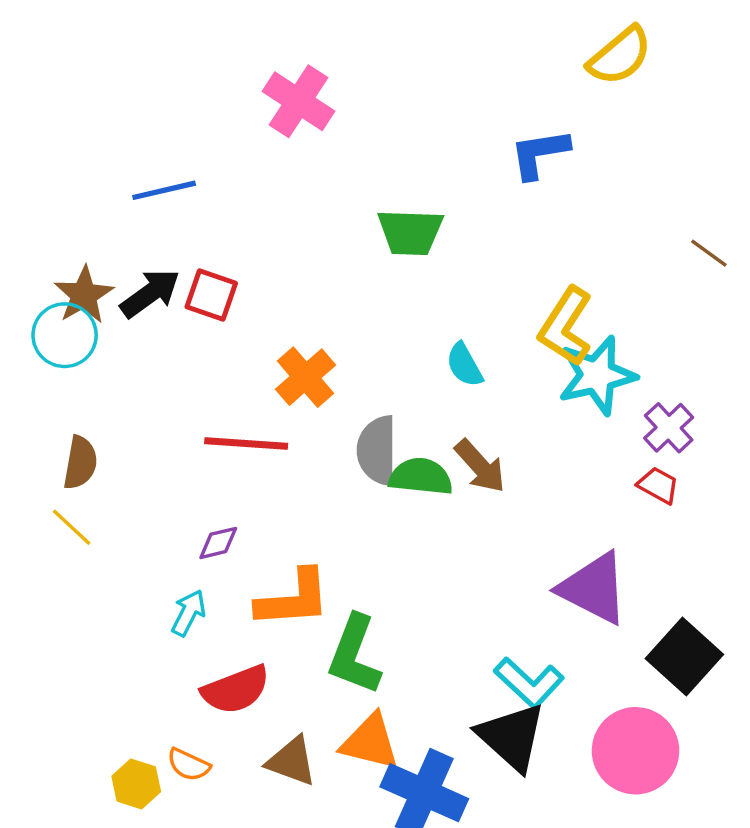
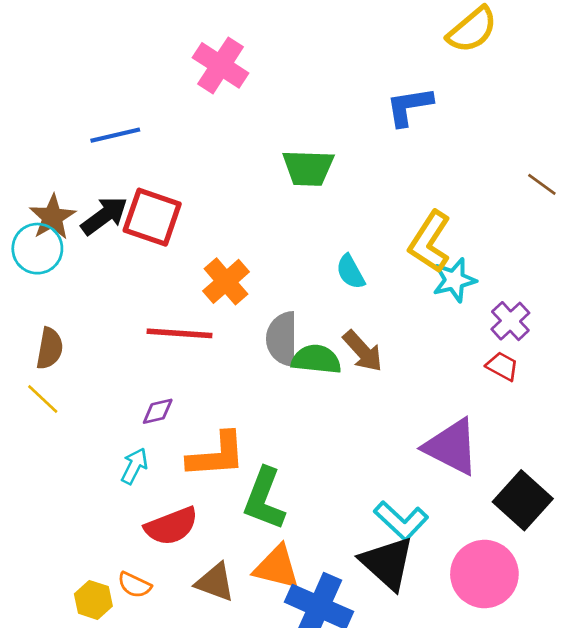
red square: (211, 295) -> (152, 217), size x1.4
cyan star: (597, 375) -> (454, 280), size x0.7

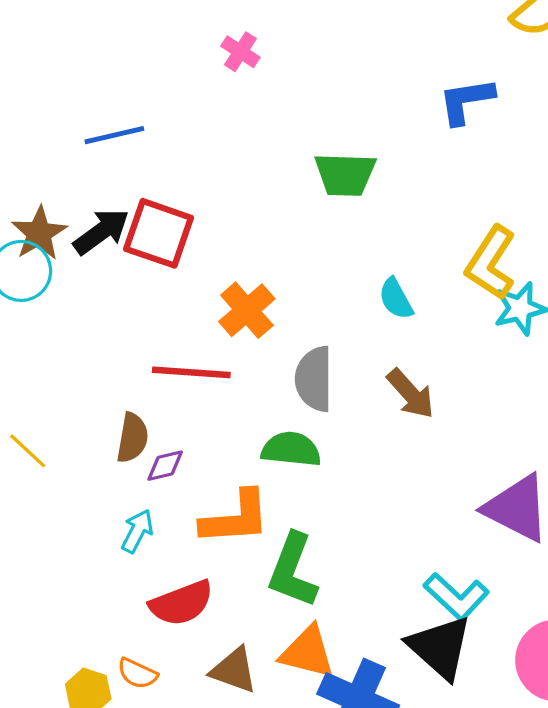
pink cross: (221, 65) -> (240, 52), size x0.6
brown semicircle: (50, 348) -> (132, 438), moved
green semicircle: (316, 359) -> (291, 449), moved

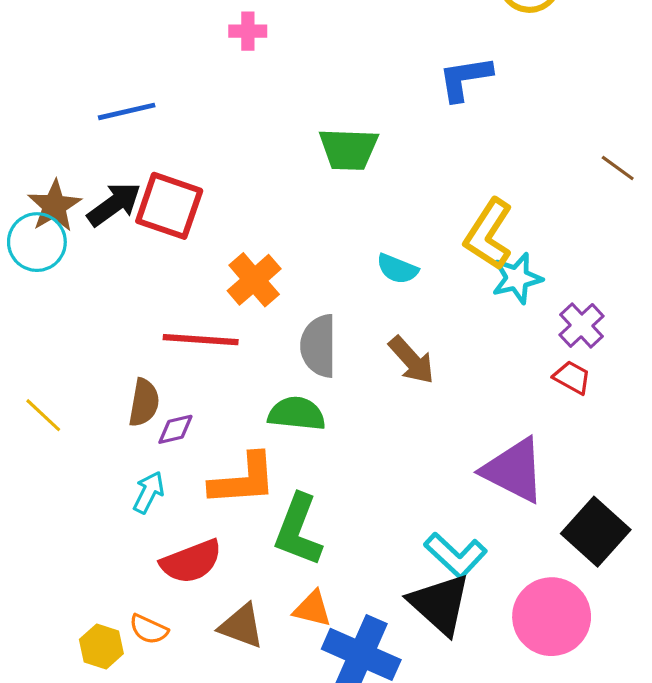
pink cross: (240, 52) -> (248, 31), turned -33
cyan semicircle: (396, 299) -> (397, 269), turned -39
orange triangle: (307, 652) -> (312, 609), size x0.7

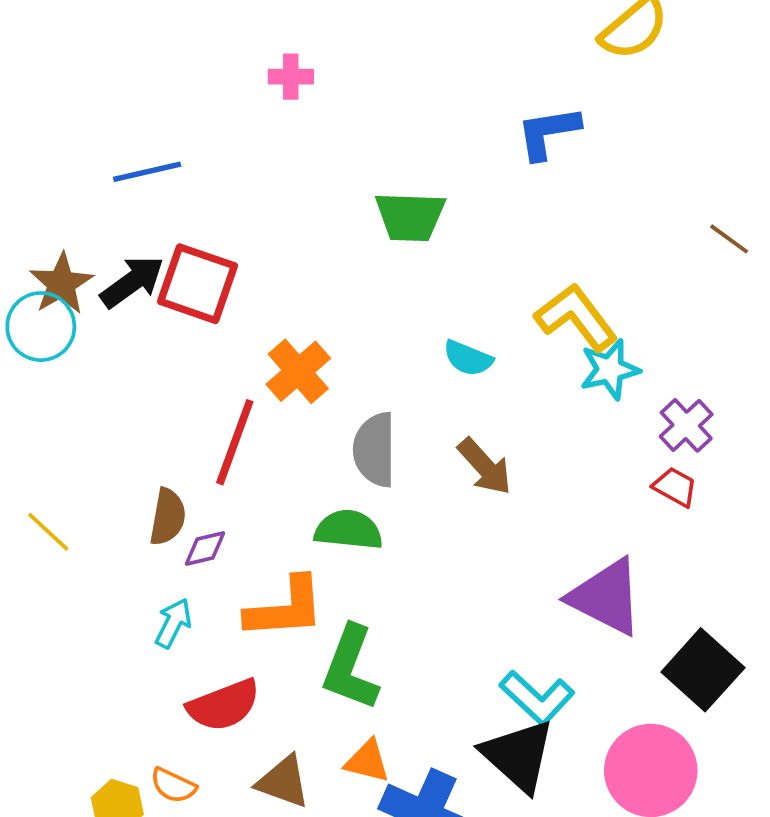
yellow L-shape: (489, 234) -> (576, 317), turned 110
red line: (201, 340) -> (235, 442), turned -74

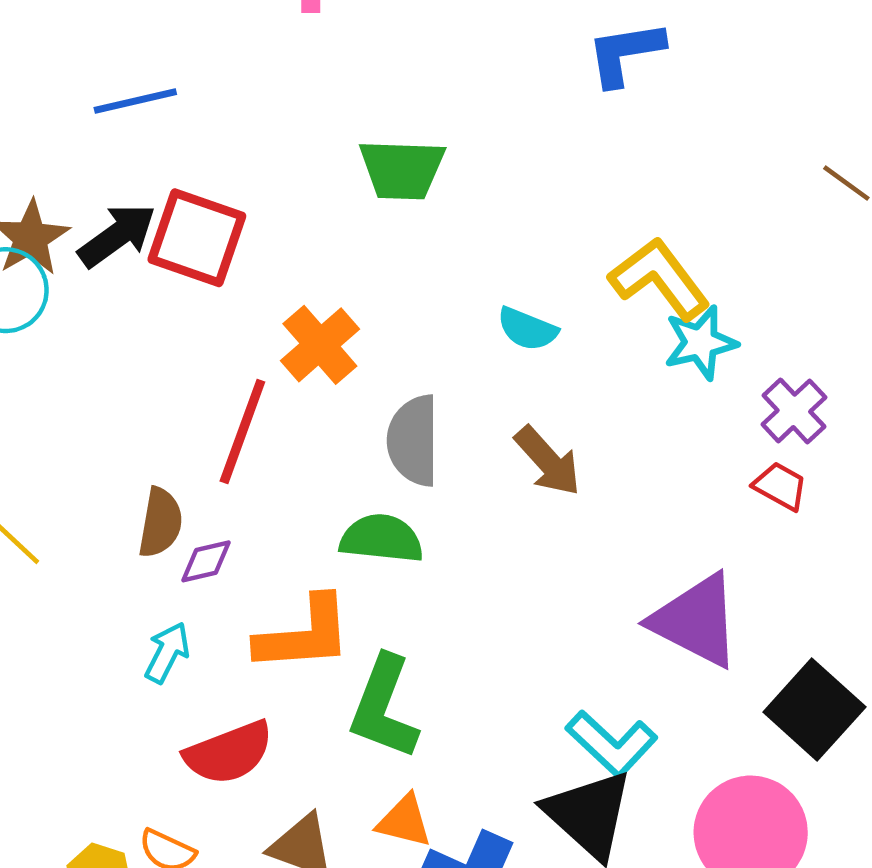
green trapezoid: (410, 217) -> (402, 169), moved

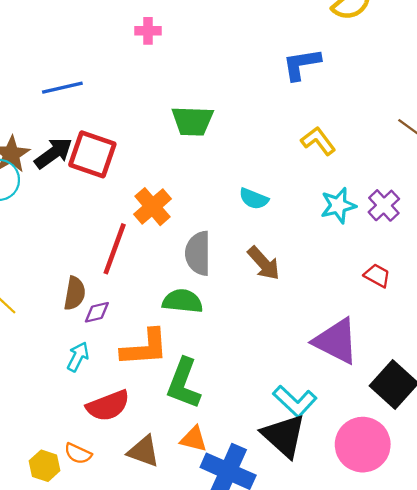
yellow L-shape: (659, 279) -> (318, 141), moved, size x0.7
purple cross: (794, 411) -> (384, 205), moved

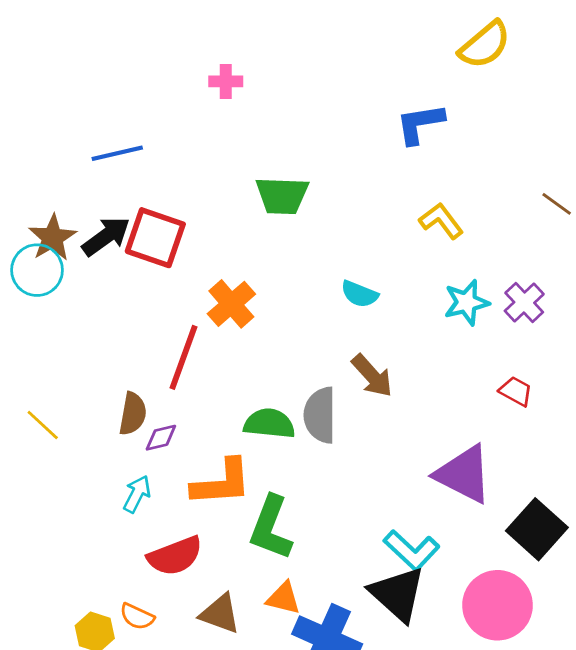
gray semicircle: (198, 253) -> (320, 415), moved

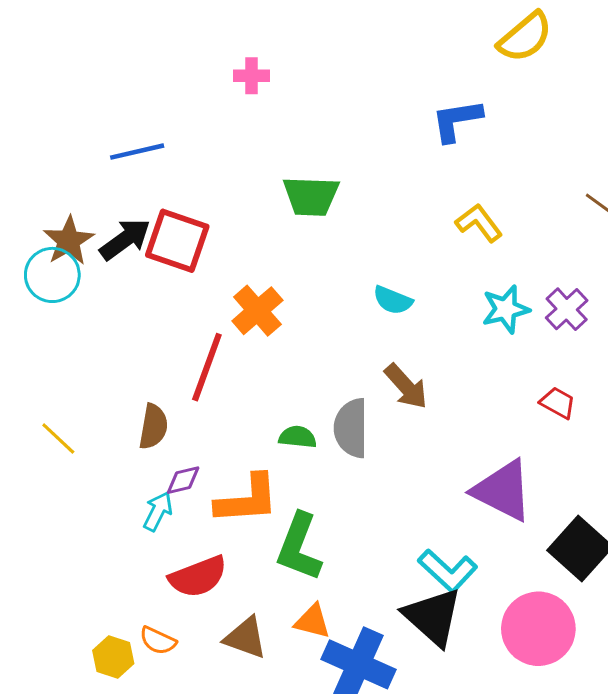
green semicircle: (269, 424) -> (298, 437), size x0.7
purple diamond: (161, 438) -> (183, 480), moved

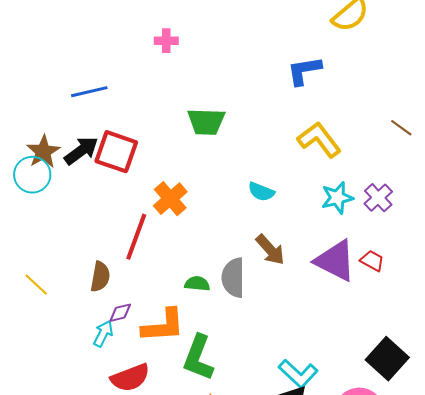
yellow L-shape: (479, 223) -> (319, 140), size x1.4
purple triangle: (503, 490) -> (335, 261), moved

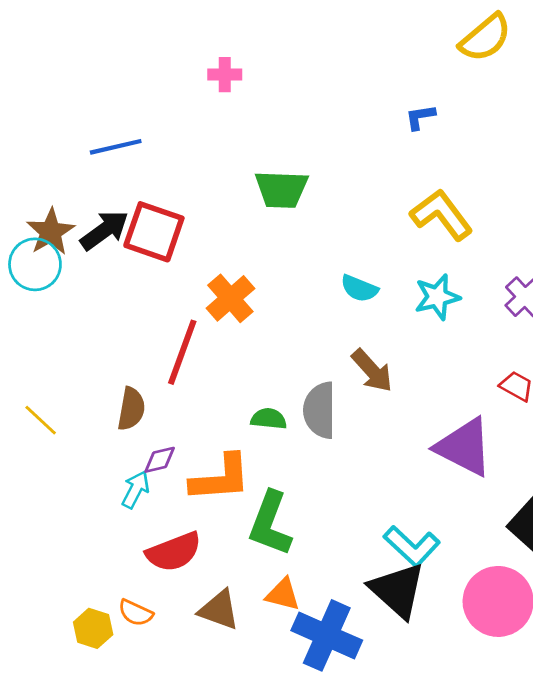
blue L-shape: (304, 71) -> (420, 117), size x0.6
cyan star: (337, 198) -> (437, 297), moved
purple triangle: (335, 261) -> (464, 447), moved

